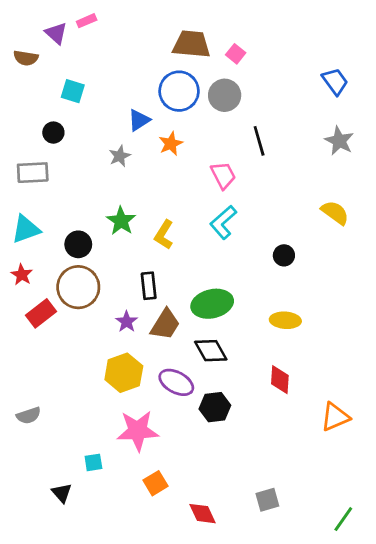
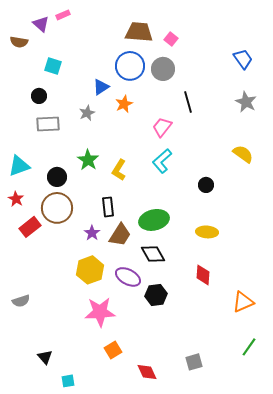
gray rectangle: (33, 173) -> (48, 124), moved
pink trapezoid: (223, 175) -> (162, 127), turned -115
cyan square: (93, 462) -> (68, 381), moved
green line: (343, 519) -> (249, 347), moved

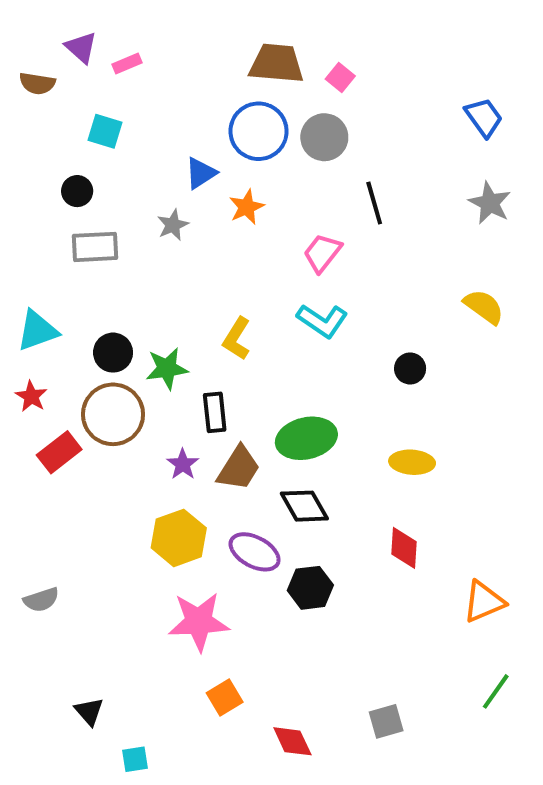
pink rectangle: (63, 15) -> (127, 63), moved
green star: (88, 160) -> (167, 368), moved, turned 30
cyan L-shape: (162, 161) -> (322, 321), turned -105

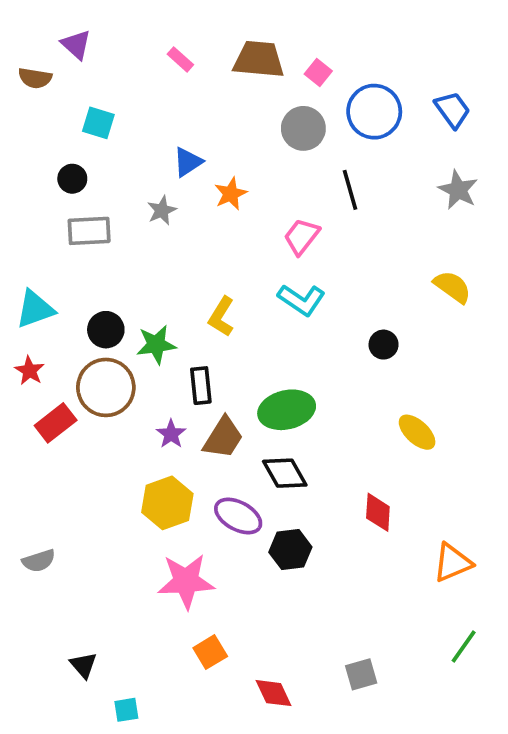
pink rectangle: (127, 63) -> (180, 59), moved, turned 65
blue circle: (259, 131) -> (374, 112), moved
yellow ellipse: (412, 462) -> (417, 432), moved, turned 39

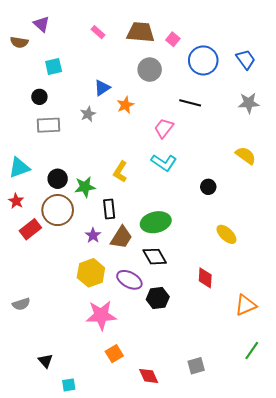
cyan square: (98, 123) -> (54, 67), turned -30
gray circle: (303, 128) -> (150, 70), moved
black line: (350, 190) -> (190, 103), turned -60
gray star: (458, 190) -> (249, 103), turned -30

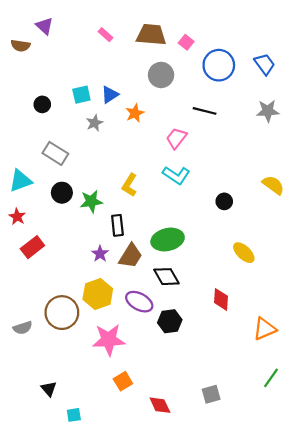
cyan square: (54, 67) -> (81, 95), moved
gray rectangle: (49, 125) -> (55, 153), moved, turned 35
yellow semicircle: (246, 155) -> (273, 185), moved
brown circle: (58, 210) -> (62, 313), moved

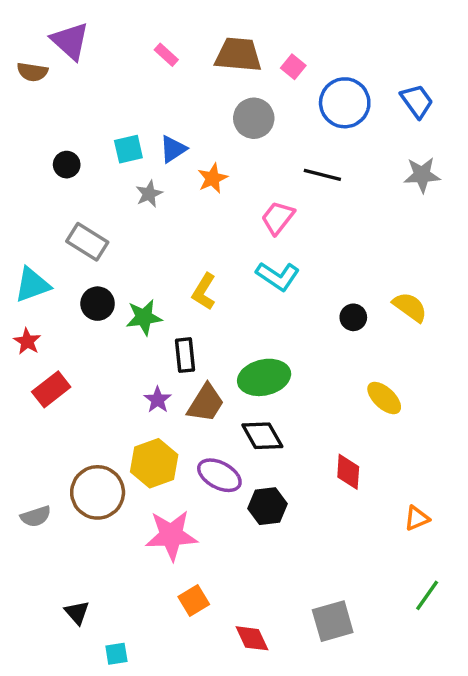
purple triangle: (44, 26) -> (70, 41), size x1.4
yellow semicircle: (273, 185) -> (410, 307), moved
orange triangle: (265, 329) -> (417, 518), size x0.7
gray square: (211, 394) -> (333, 621), size x1.4

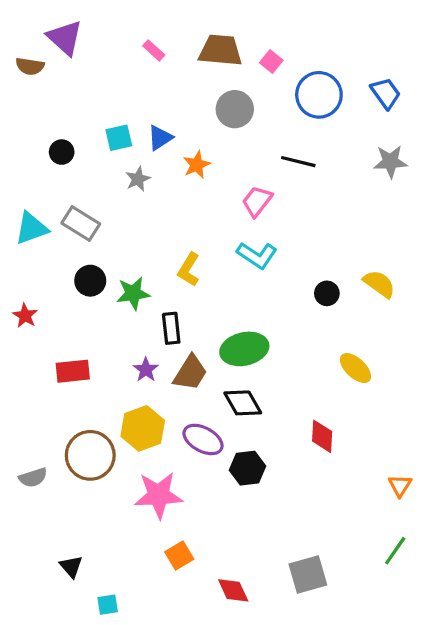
cyan triangle: (32, 285) -> (31, 228), moved
red rectangle: (51, 389) -> (73, 371), moved, turned 32
orange triangle: (417, 518) -> (400, 486), moved, turned -35

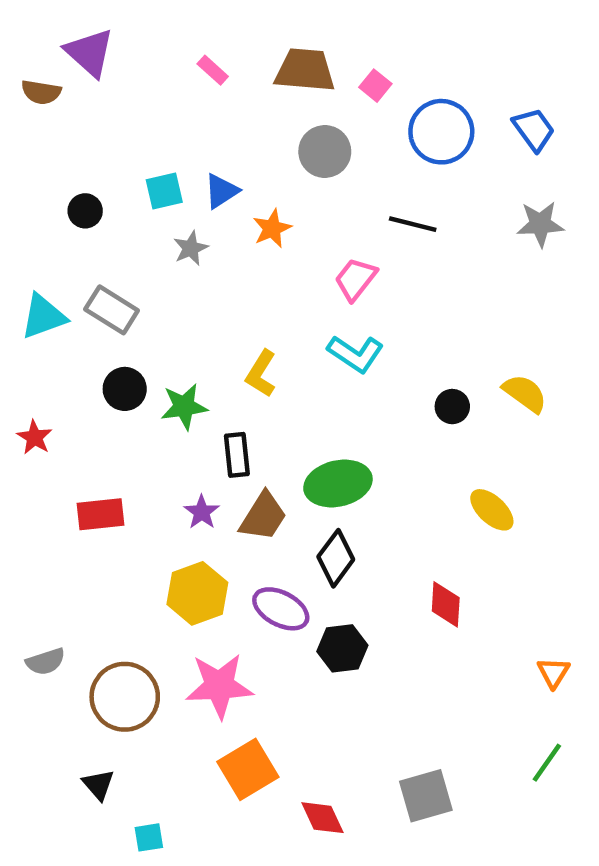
black diamond: (243, 403) -> (336, 558), turned 66
brown circle: (90, 455) -> (125, 697), moved
orange square: (179, 555) -> (248, 769), size x1.5

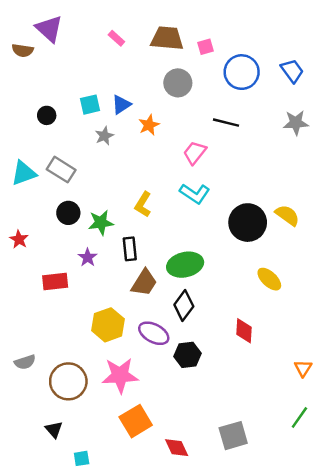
pink square: (375, 86) -> (206, 47), turned 35
black circle: (452, 407) -> (248, 223), size x2.0
purple star: (202, 512) -> (88, 257), moved

